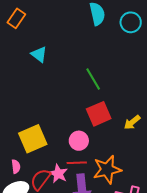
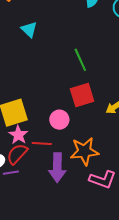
red line: (77, 163) -> (42, 143), moved
pink star: (58, 174) -> (18, 135), moved

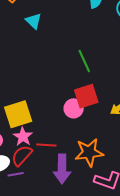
cyan triangle: (29, 29) -> (34, 21), moved
pink circle: (59, 120) -> (74, 108), moved

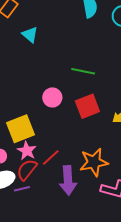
green line: (84, 61) -> (83, 71), turned -50
pink circle: (74, 108) -> (52, 97), moved
red line: (46, 145) -> (51, 157), turned -42

